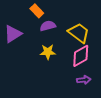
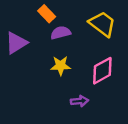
yellow trapezoid: (79, 33) -> (102, 24), moved
purple arrow: (84, 80) -> (80, 101), moved

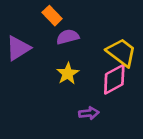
yellow trapezoid: (102, 24) -> (121, 52), moved
yellow star: (61, 66) -> (68, 74), turned -30

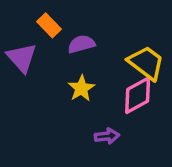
orange rectangle: (52, 16) -> (49, 25), moved
purple triangle: (18, 48) -> (22, 58), turned -40

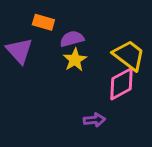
orange rectangle: (49, 25) -> (43, 22), turned -30
yellow star: (81, 88) -> (75, 60), moved

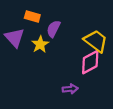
purple semicircle: (72, 39) -> (53, 29), turned -48
yellow star: (75, 60) -> (40, 44), moved

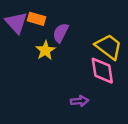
purple triangle: (14, 38) -> (16, 23), moved
pink diamond: (90, 62) -> (102, 71), turned -70

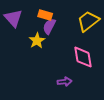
orange rectangle: (37, 19) -> (45, 15), moved
yellow trapezoid: (109, 47) -> (88, 21), moved, turned -75

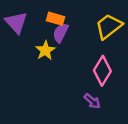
pink diamond: (83, 57) -> (102, 71), turned 40
purple arrow: (65, 82) -> (92, 101), moved, turned 48

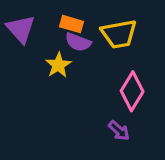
yellow trapezoid: (109, 26) -> (119, 34), moved, turned -152
purple semicircle: (61, 33) -> (78, 42), turned -96

